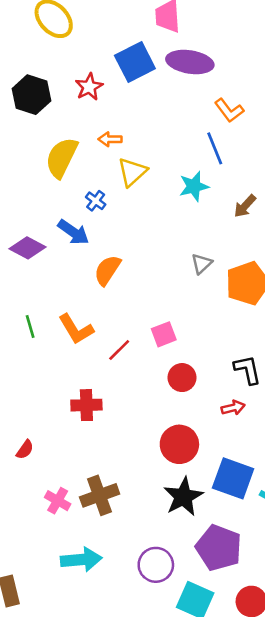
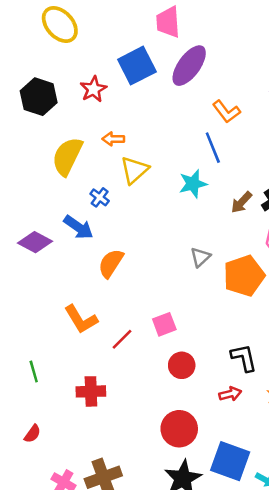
purple ellipse: (190, 62) -> (189, 66), turned -63
green line: (30, 326) -> (34, 372), moved

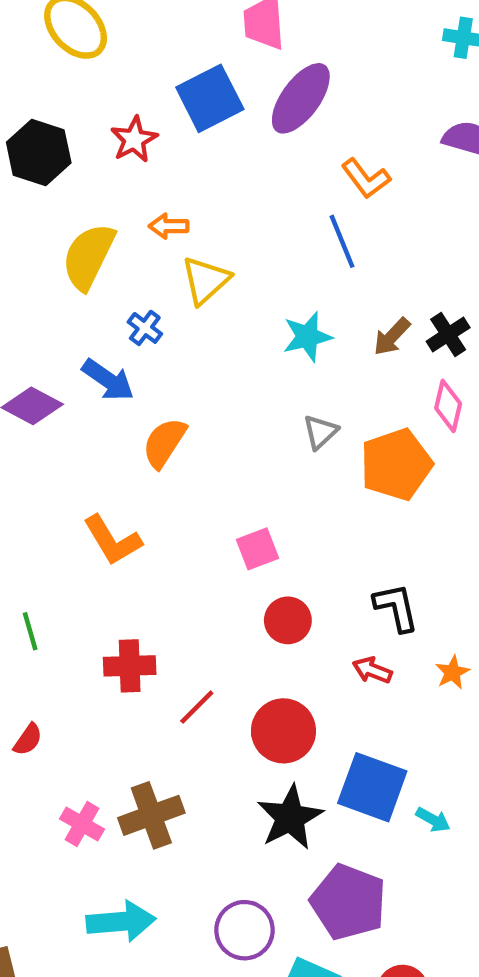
cyan star: (193, 184) -> (307, 337), moved
red line: (122, 339) -> (197, 707), moved
red arrow: (230, 394) -> (372, 670), turned -145

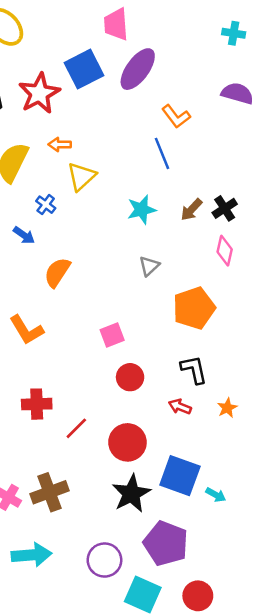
red star: (134, 140) -> (39, 93), size x1.5
blue arrow: (108, 380) -> (24, 235), size x0.7
orange pentagon: (396, 464) -> (194, 308), moved

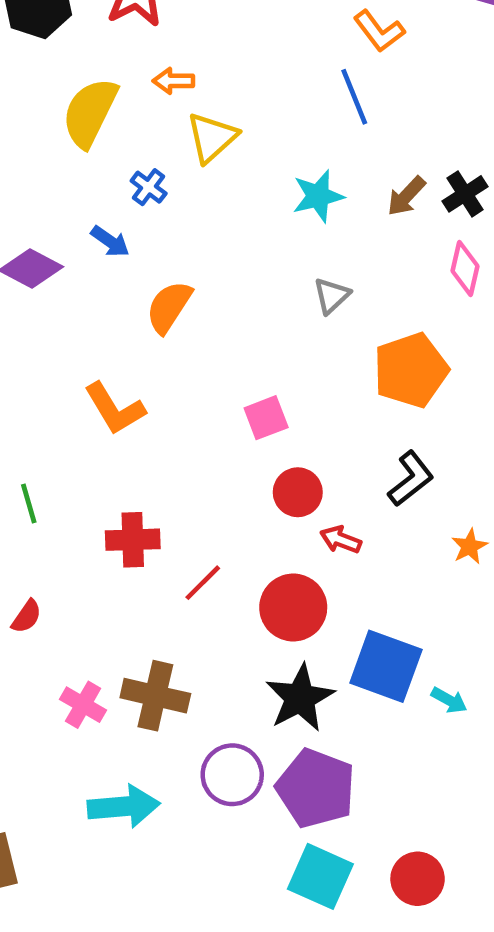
black L-shape: (194, 370) -> (411, 479), turned 64
red arrow: (180, 407) -> (341, 540), moved
brown cross: (49, 492) -> (155, 696), turned 33
purple pentagon: (166, 543) -> (316, 788), moved
purple circle: (104, 560) -> (232, 775), moved

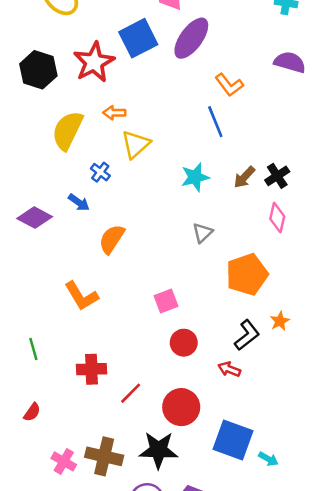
red arrow: (341, 540) -> (229, 369), moved
orange star: (470, 546) -> (280, 321), moved
black star: (300, 698) -> (158, 450), moved, turned 30

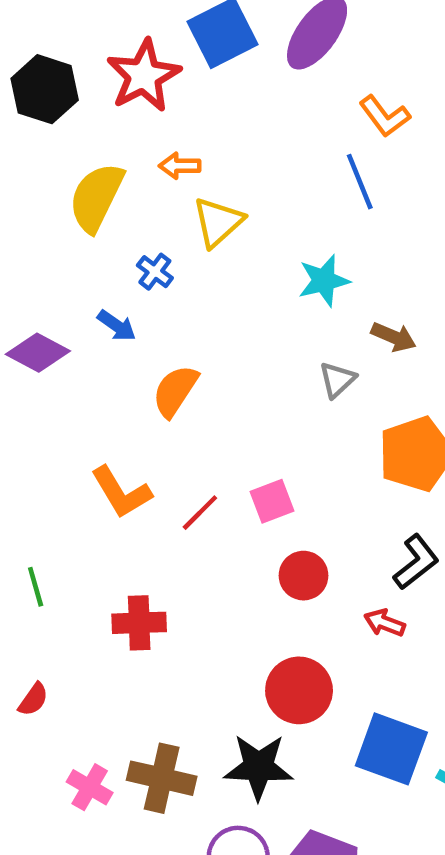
brown arrow: (244, 177) -> (394, 337), moved, turned -110
red line: (131, 393) -> (200, 513), moved

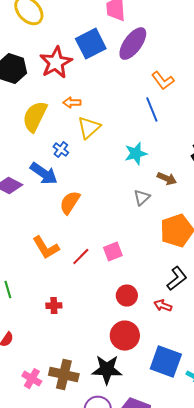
blue arrow: (117, 326) -> (44, 174), size x1.6
red circle: (304, 576) -> (127, 296), moved
red cross: (139, 623) -> (54, 306), size x0.7

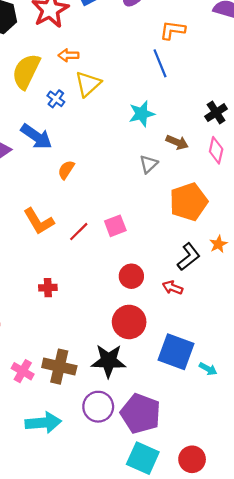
orange L-shape: (163, 81) -> (173, 30), turned 135
blue cross: (61, 150) -> (56, 99), moved
orange semicircle: (70, 203) -> (66, 170), size x0.7

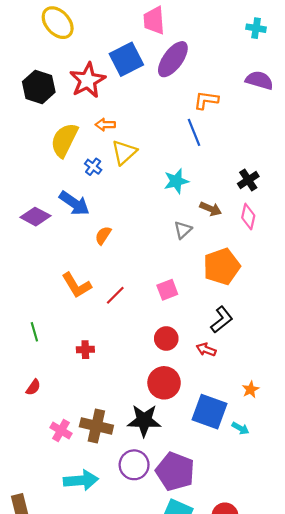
pink square: (115, 226) -> (167, 290), moved
orange star: (218, 244) -> (250, 389), moved

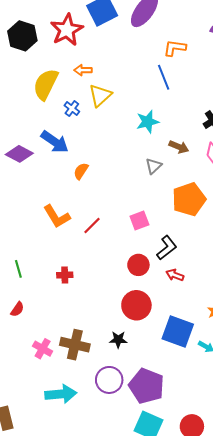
black L-shape: (222, 320) -> (167, 248), moved
green line: (34, 332) -> (18, 269), moved
black star: (144, 421) -> (118, 340), size x0.6

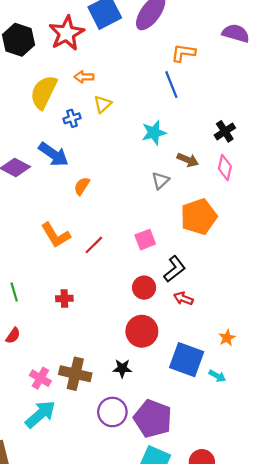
yellow triangle: (100, 95) -> (103, 104), size x0.7
blue cross: (72, 109) -> (72, 118), turned 35
cyan arrow: (61, 394) -> (40, 414), moved, turned -36

